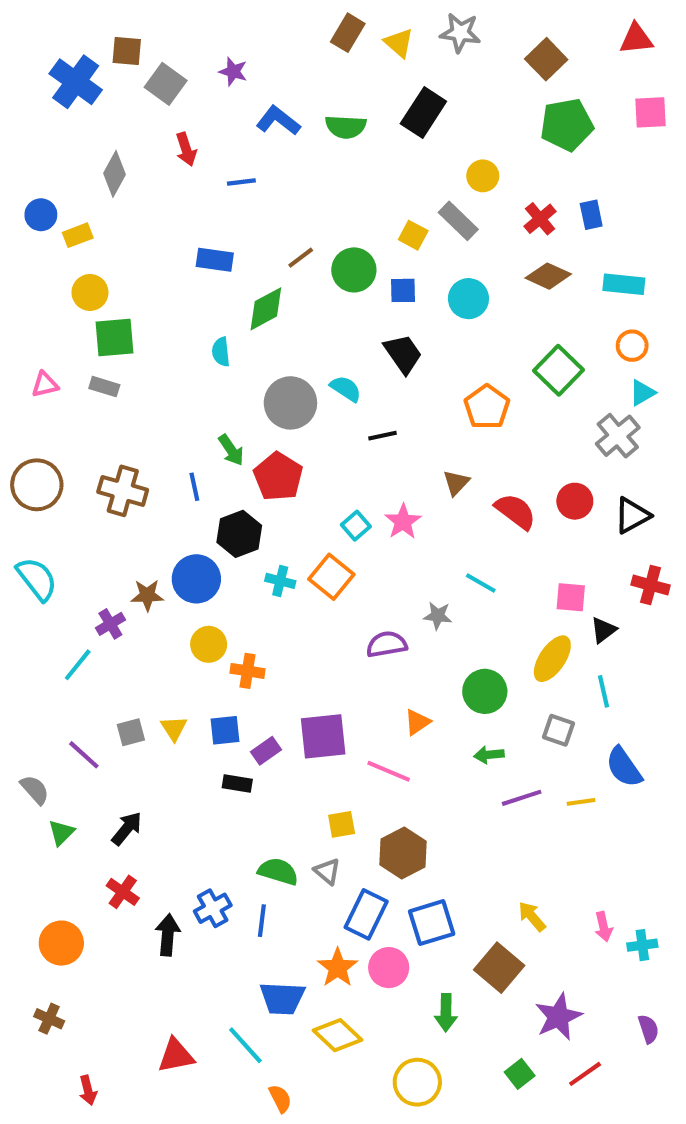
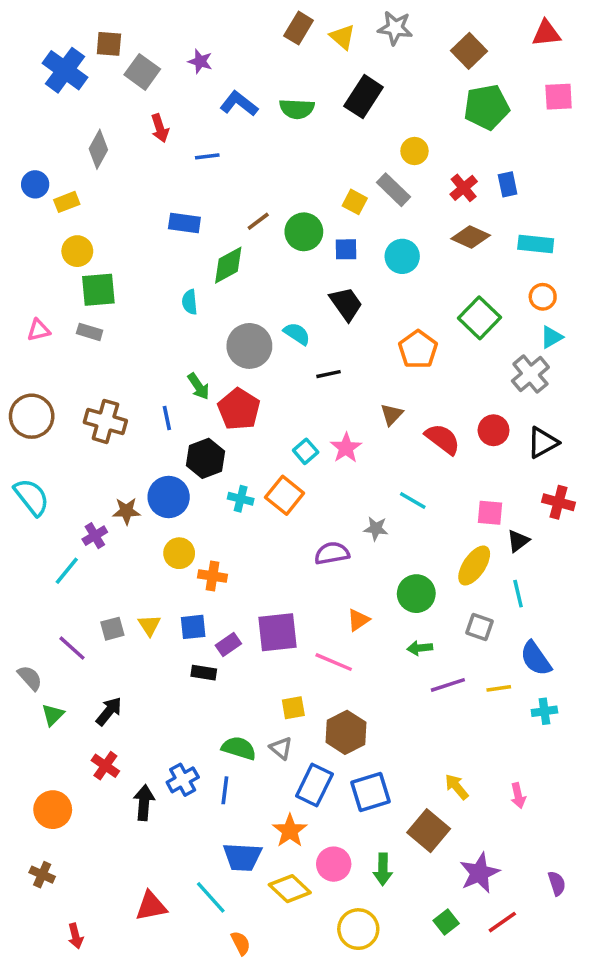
cyan cross: (642, 945) -> (544, 711), moved
pink circle: (389, 968) -> (334, 864), moved

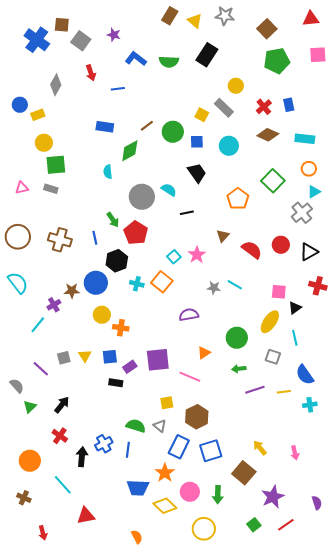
gray star: (376, 529) -> (214, 288), moved
cyan line: (211, 897) -> (63, 485), moved

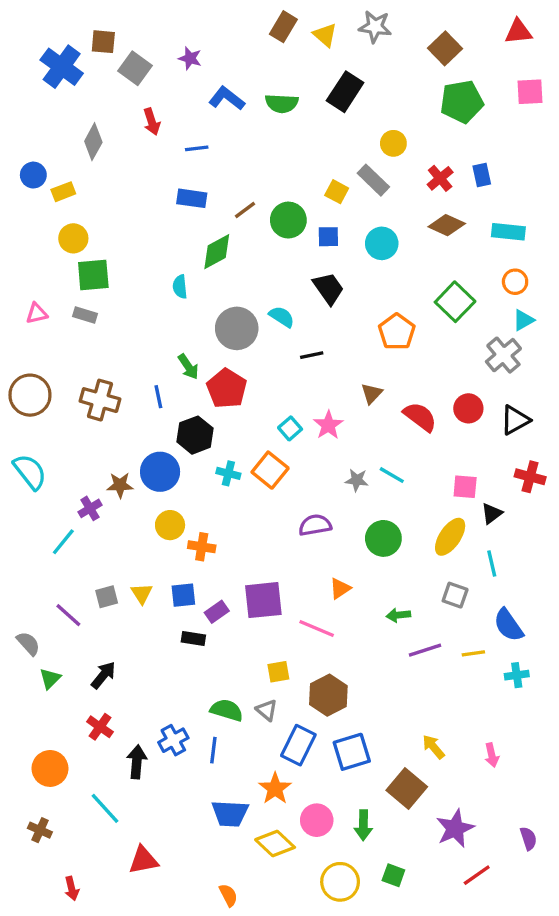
blue rectangle: (105, 127) -> (192, 198), moved
green circle: (237, 338) -> (383, 538), moved
green square: (254, 525) -> (393, 875), moved, turned -32

